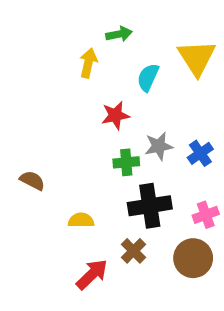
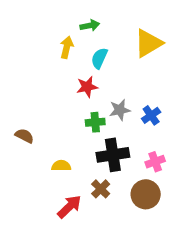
yellow triangle: (197, 58) -> (148, 43), turned 32
cyan semicircle: (148, 77) -> (99, 58), moved

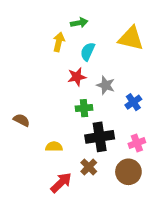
yellow triangle: (148, 43) -> (131, 38), turned 44
gray star: (120, 110) -> (106, 85), moved, turned 30

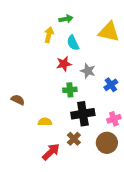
cyan semicircle: (88, 52) -> (73, 43), turned -49

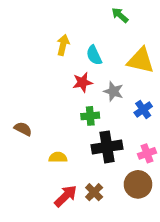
green arrow: (66, 19) -> (120, 15), moved, turned -128
yellow triangle: (109, 32) -> (141, 60), moved
brown cross: (74, 139) -> (94, 192), moved

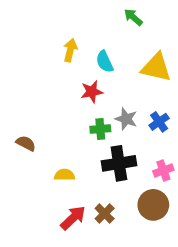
gray star: (113, 91) -> (126, 119), moved

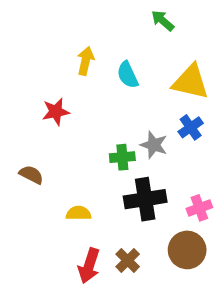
red star: (92, 92) -> (56, 112), moved
blue cross: (159, 122) -> (191, 127), moved
red arrow: (73, 218) -> (89, 266), turned 152

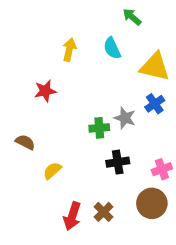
cyan semicircle: (128, 75) -> (112, 48), moved
black cross: (145, 199) -> (118, 162), size x0.7
yellow semicircle: (79, 213) -> (52, 171), moved, turned -42

